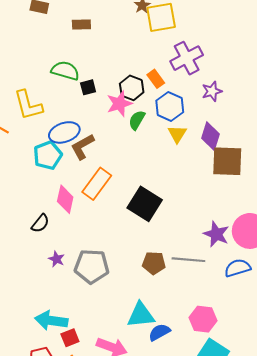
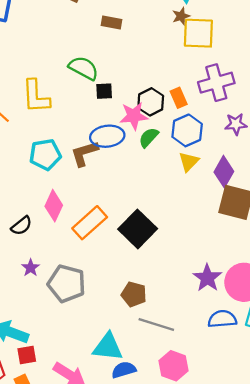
blue ellipse: (64, 132) -> (107, 136), moved
orange rectangle: (97, 184) -> (90, 223), moved
gray line: (188, 260) -> (156, 324), moved

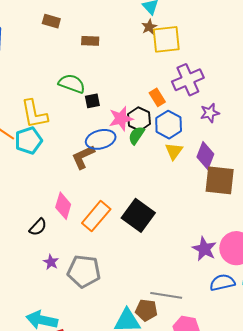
black hexagon: (151, 102) -> (139, 119), moved
cyan pentagon: (45, 155) -> (28, 141), moved
brown pentagon: (134, 294) -> (146, 310), moved

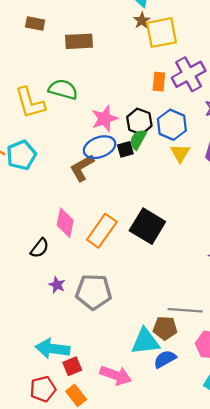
brown rectangle: (90, 41) -> (79, 41), size x1.4
orange rectangle: (157, 97) -> (159, 82), moved, turned 42
black square: (92, 101) -> (125, 149), moved
yellow L-shape: (34, 114) -> (30, 103), moved
pink star: (121, 119) -> (105, 119), moved

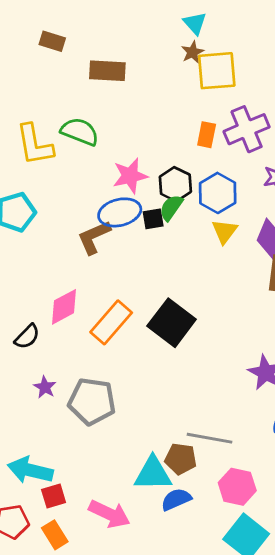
pink diamond: (65, 223) -> (64, 307), turned 44

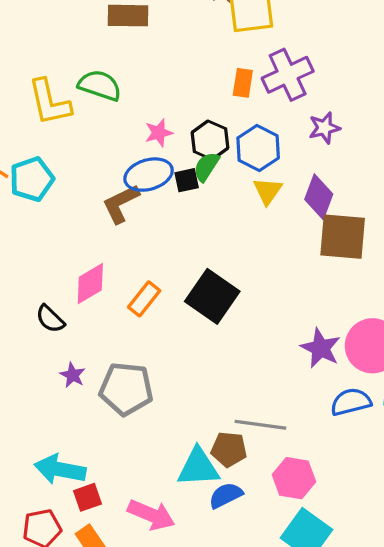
pink star: (130, 176) -> (159, 133), size x0.7
orange rectangle: (111, 322) -> (144, 299), size x0.7
black semicircle: (27, 337) -> (50, 319), turned 92

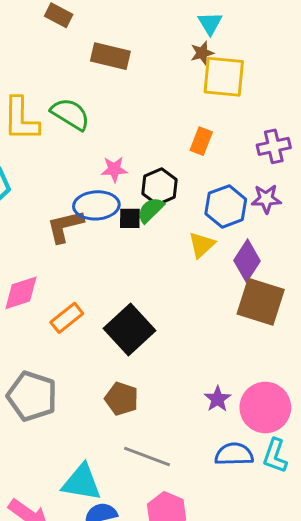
purple cross: (288, 75) -> (274, 146), moved, size x0.7
blue hexagon: (258, 148) -> (226, 206), moved
purple star: (321, 348) -> (218, 399), size x0.7
brown pentagon: (229, 449) -> (122, 399), moved

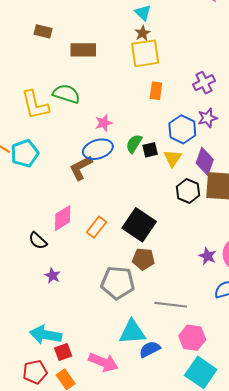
yellow square: (224, 77) -> (145, 53), moved
black hexagon: (159, 187) -> (188, 191), moved
black square: (130, 218) -> (150, 150), moved
gray pentagon: (32, 396) -> (118, 283), moved
brown pentagon: (122, 399) -> (143, 259), moved

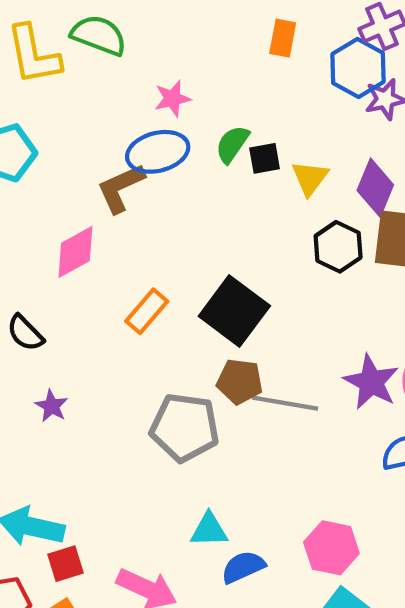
blue hexagon: (182, 129) -> (358, 68), moved
pink diamond: (63, 218) -> (75, 252), moved
purple star: (207, 256) -> (371, 382), size x1.5
gray line: (171, 305) -> (285, 403), moved
cyan triangle: (132, 332) -> (209, 530), size x0.7

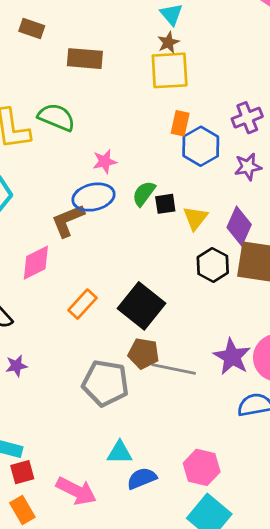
blue hexagon: (358, 68) -> (201, 146), moved
purple star: (52, 406) -> (16, 366), turned 30

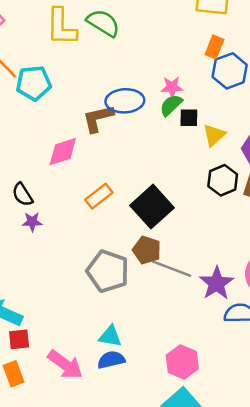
pink star: (105, 162) -> (172, 87), moved
purple star: (232, 357) -> (217, 283), moved
purple star: (16, 366) -> (32, 222), moved
blue semicircle: (142, 478) -> (111, 360), moved

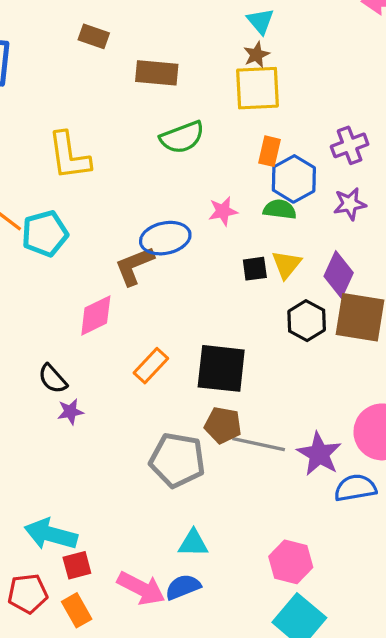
green semicircle: (103, 23) -> (182, 137), moved, turned 136
green semicircle: (171, 105) -> (280, 209), moved, turned 60
black square: (189, 118) -> (255, 269), moved
black square: (152, 207) -> (221, 368), turned -33
blue semicircle: (111, 360) -> (183, 587), moved

